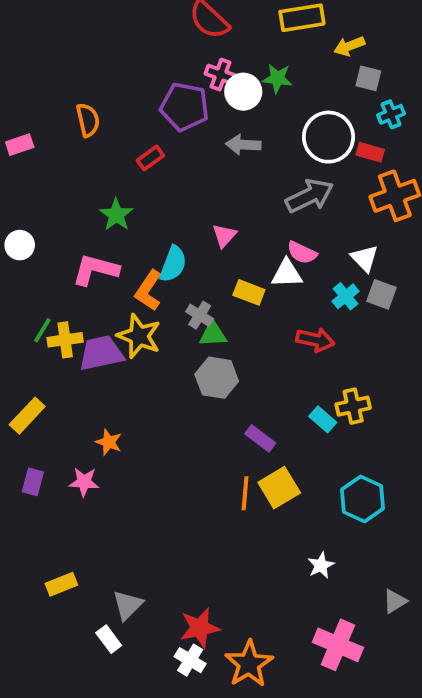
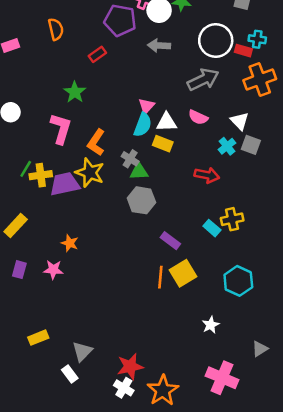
cyan cross: (391, 114) -> (257, 39), moved, turned 30
cyan semicircle: (173, 264) -> (143, 125), moved
pink L-shape: (95, 270) -> (61, 129), turned 92
white triangle: (287, 273) -> (167, 122), moved

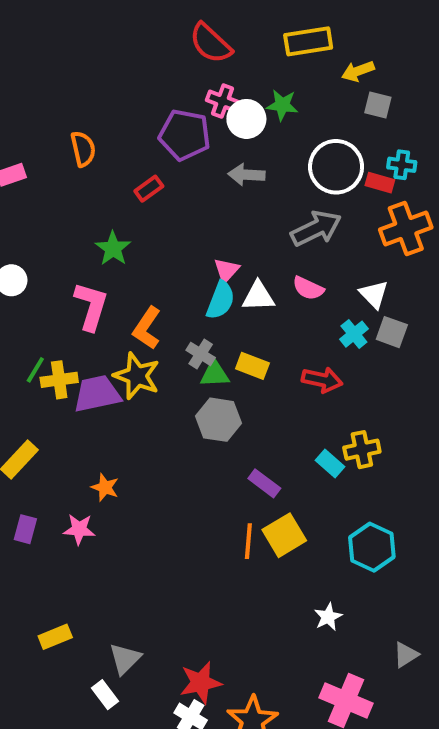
yellow rectangle: (163, 144) -> (252, 366), moved

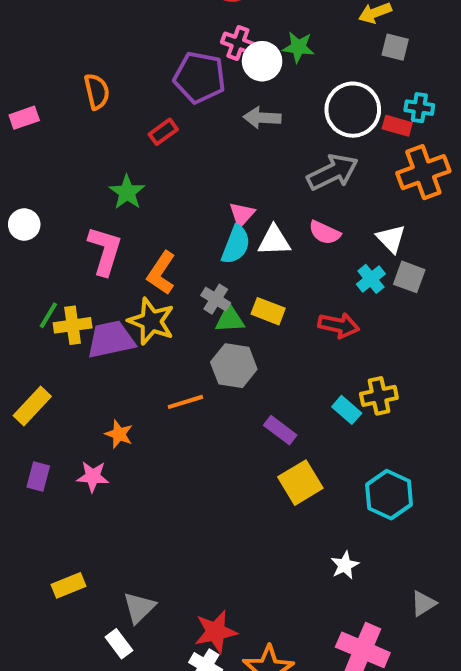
orange line: (248, 541) -> (185, 402), moved, turned 68

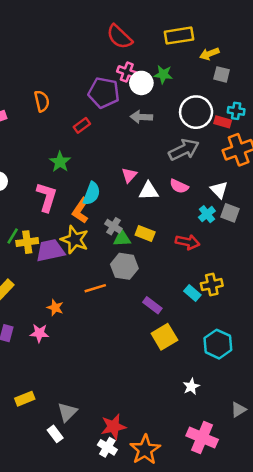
cyan semicircle: (236, 245) -> (92, 193), moved

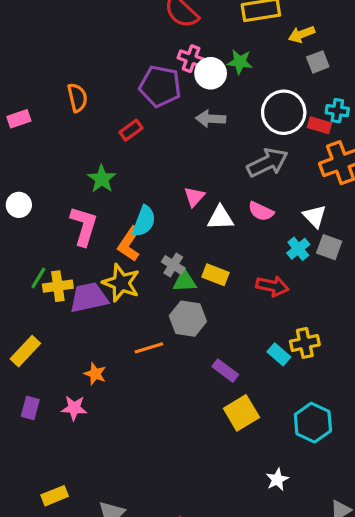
gray square: (222, 74) -> (318, 62), turned -35

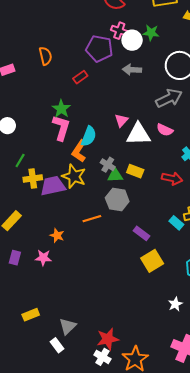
white triangle: (220, 218) -> (138, 134), size x1.4
pink L-shape: (84, 226) -> (61, 128), moved
green line: (38, 278) -> (20, 161), moved

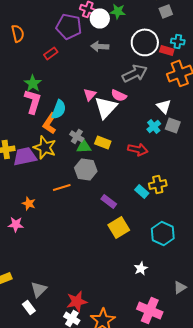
pink semicircle: (165, 130) -> (119, 95), moved
white triangle: (138, 134) -> (106, 107), turned -45

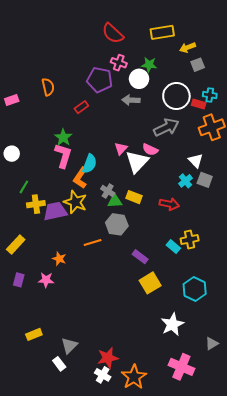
white circle: (100, 18) -> (139, 79), moved
white star: (141, 268) -> (172, 324), size x1.6

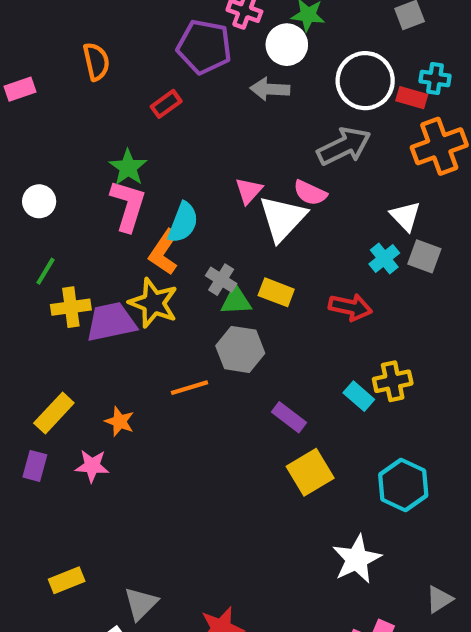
white circle: (12, 154) -> (39, 201), moved
yellow rectangle: (16, 245) -> (54, 413), moved

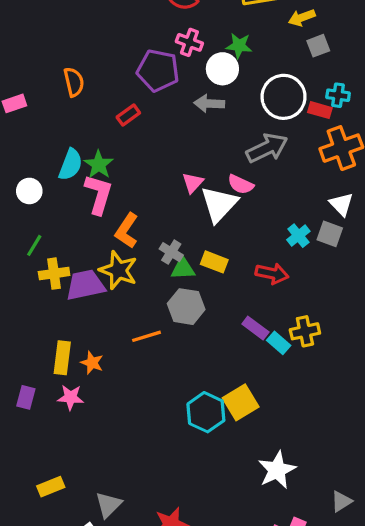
white triangle: (405, 216) -> (341, 204), moved
cyan semicircle: (183, 222) -> (71, 165), moved
yellow rectangle: (54, 413) -> (62, 358), moved, turned -36
purple rectangle: (289, 417) -> (255, 328), moved
cyan hexagon: (403, 485) -> (206, 412), moved

